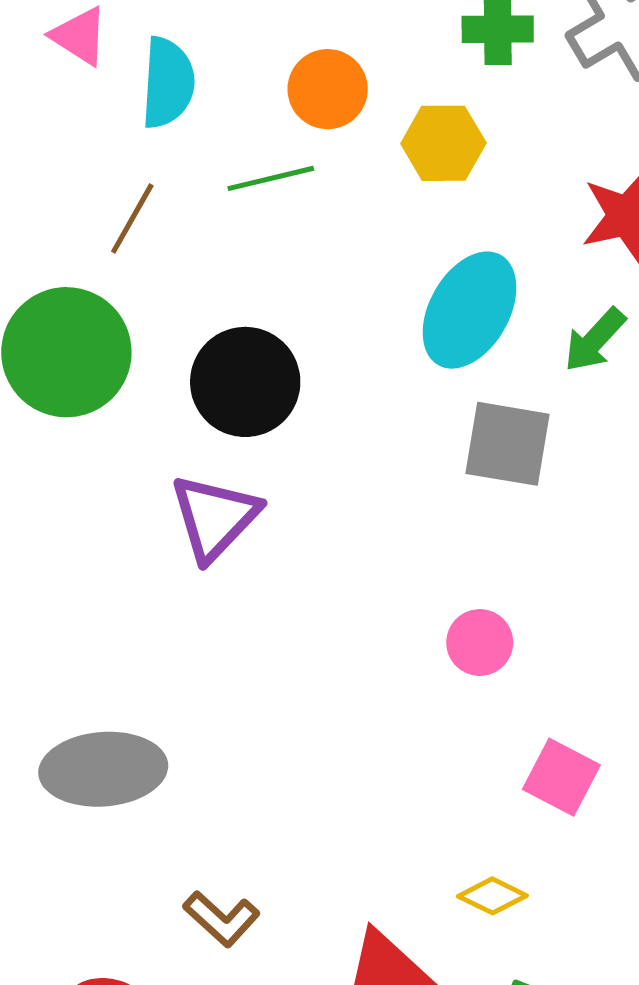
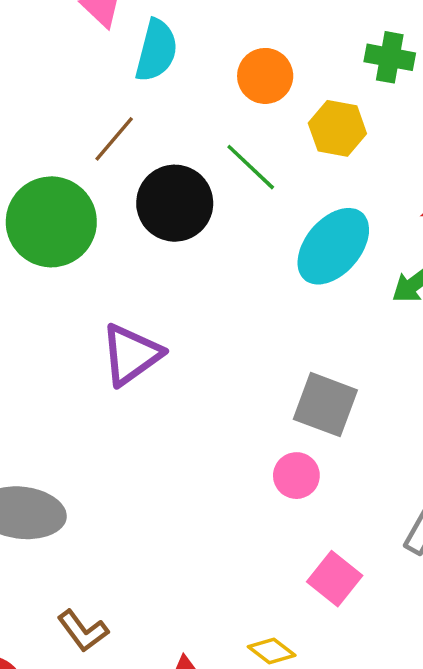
green line: (271, 178) -> (251, 167), moved, turned 46
black circle: (245, 382) -> (175, 203), moved
gray square: (508, 444) -> (325, 405), moved

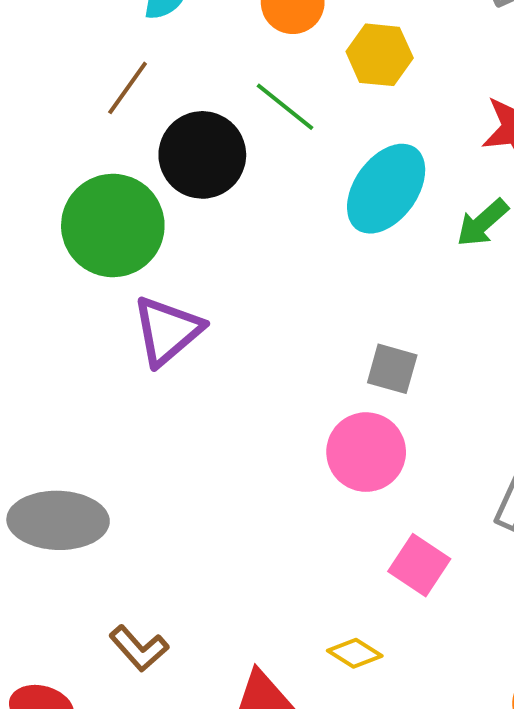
green circle: (51, 222) -> (113, 226), moved
gray square: (325, 405) -> (392, 369), size x0.7
pink circle: (296, 476) -> (366, 452), size x1.5

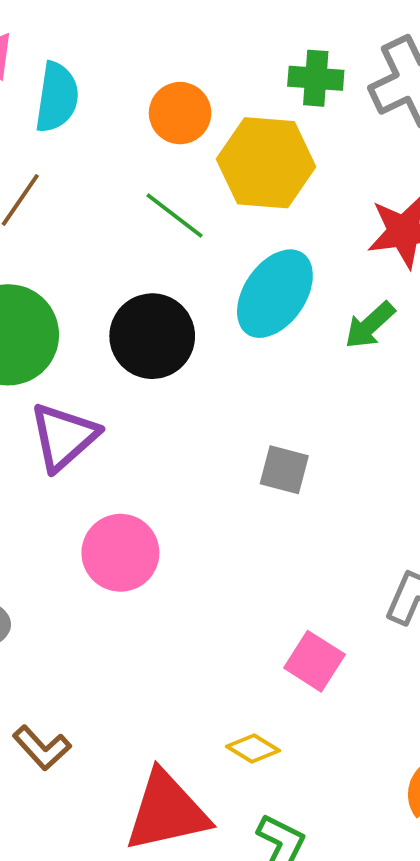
yellow hexagon: (380, 55) -> (266, 163), size x1.5
black circle: (202, 155) -> (152, 336), moved
pink circle: (366, 452) -> (120, 553), moved

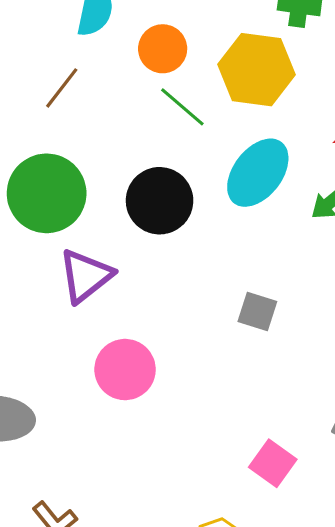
orange circle: (180, 113) -> (163, 49), moved

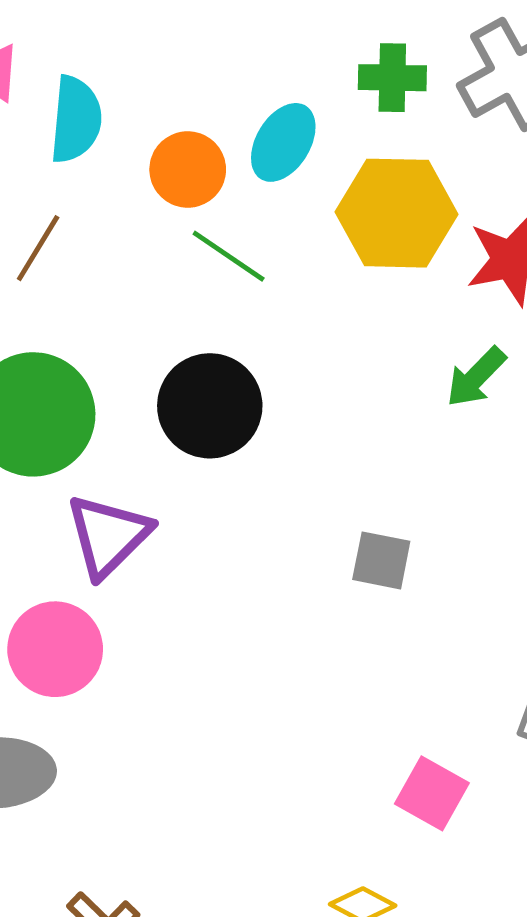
yellow hexagon: (257, 70) -> (396, 213), moved
cyan ellipse: (258, 173) -> (283, 142), moved, size x0.7
pink circle: (125, 370) -> (55, 649), moved

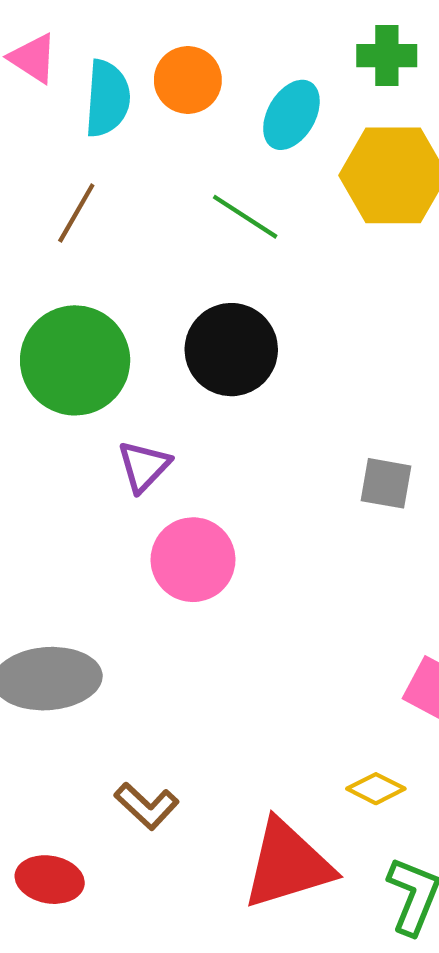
orange circle: (188, 169) -> (188, 80), moved
purple triangle: (108, 536) -> (144, 466), size x0.7
pink circle: (55, 649) -> (193, 560), moved

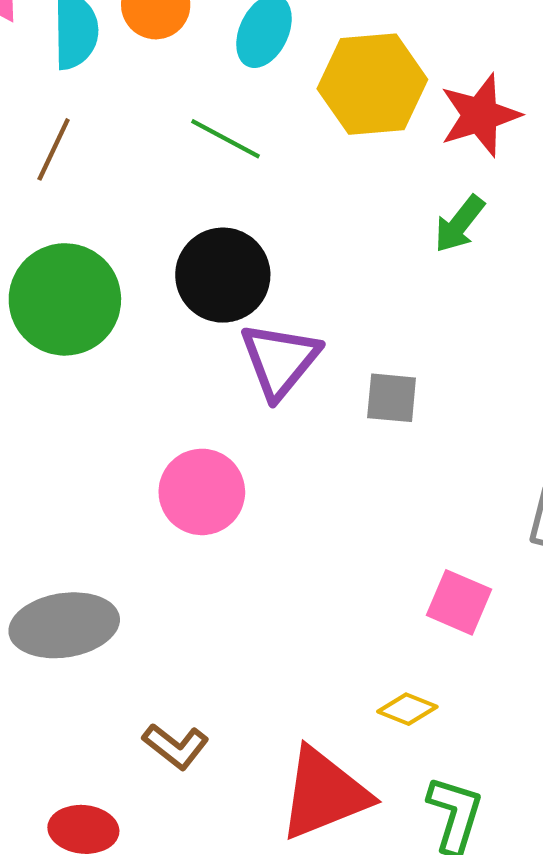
purple triangle: (144, 466) -> (280, 360), moved, size x1.5

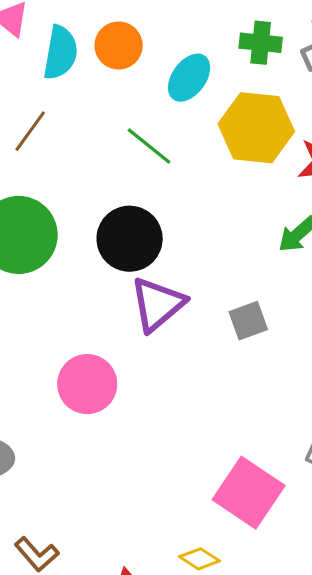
gray square: (392, 398) -> (248, 321), moved, turned -36
pink square: (459, 602) -> (249, 493), size x1.5

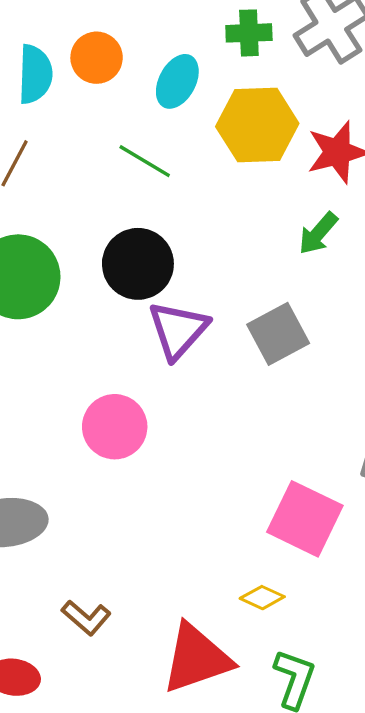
gray square: (248, 321) -> (278, 334), size x1.4

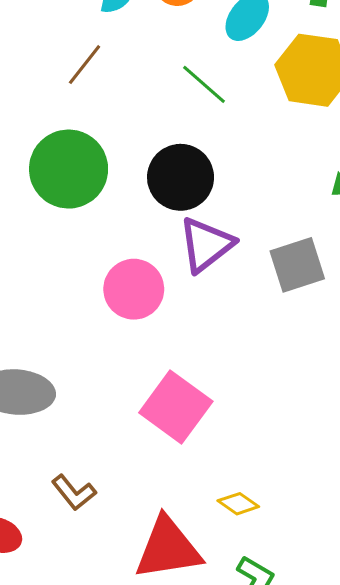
pink circle: (115, 427) -> (134, 289), moved
pink square: (305, 519) -> (176, 407), moved

